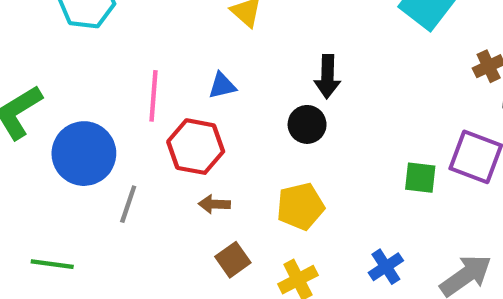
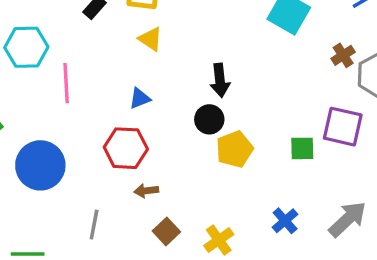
pink line: (154, 96) -> (66, 83), moved
gray line: (128, 204) -> (94, 225), moved
yellow pentagon: (300, 206) -> (234, 149), moved

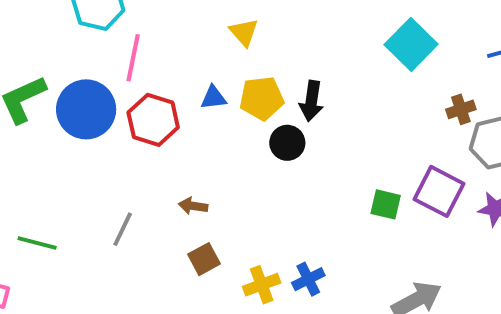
red hexagon: (126, 148) -> (153, 120), moved
yellow pentagon: (234, 149) -> (262, 98), moved
blue circle: (40, 165) -> (86, 109), moved
blue cross: (285, 221) -> (308, 279), moved

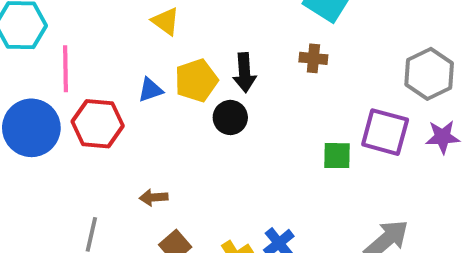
brown cross: (461, 109) -> (313, 58), moved, turned 36

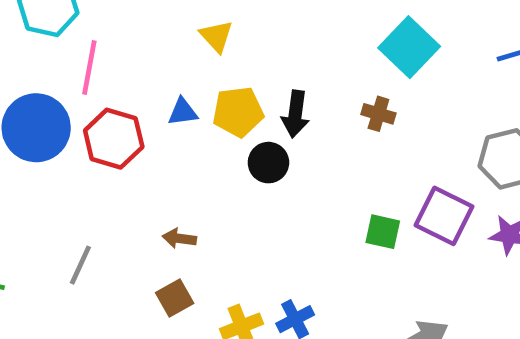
brown arrow: (154, 197) -> (179, 238), moved

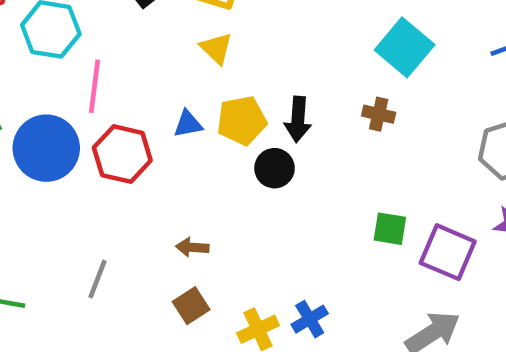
purple square: (444, 216) -> (448, 252), moved

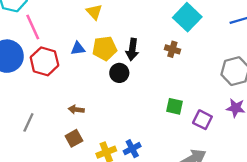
pink line: (95, 86) -> (33, 27), turned -35
purple square: (448, 252) -> (202, 120), size x0.7

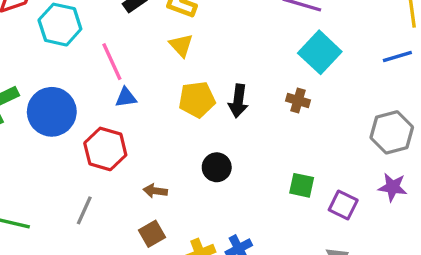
pink line: (33, 27) -> (112, 62), moved
blue triangle: (78, 48) -> (126, 97), moved
red hexagon: (44, 61) -> (105, 149), moved
black circle: (119, 73) -> (217, 167), moved

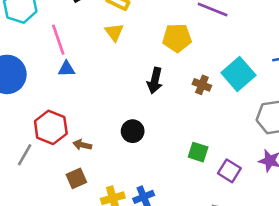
cyan square: (320, 52) -> (238, 74), moved
yellow pentagon: (197, 99) -> (177, 38), moved
red hexagon: (105, 149) -> (51, 127), moved

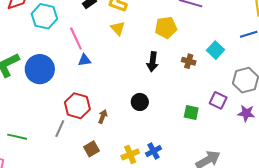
cyan square: (238, 74) -> (216, 50), size x0.7
brown arrow: (82, 145) -> (103, 117), turned 104
purple square: (229, 171) -> (218, 100), moved
brown square: (76, 178) -> (91, 149), moved

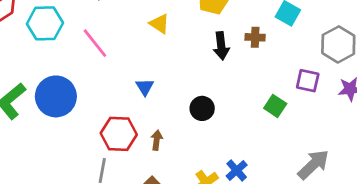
yellow triangle: (118, 28) -> (160, 24), moved
blue triangle: (85, 60) -> (145, 87), moved, turned -40
black arrow: (153, 62) -> (221, 46), moved
green square: (191, 113) -> (275, 106), turned 35

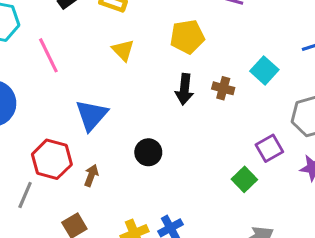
purple square: (308, 81) -> (269, 148), turned 35
blue triangle: (145, 87) -> (92, 115), size x1.6
green square: (275, 106) -> (244, 179), moved

